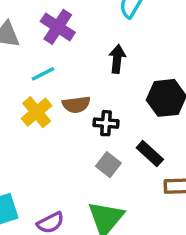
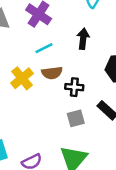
cyan line: (43, 74) -> (44, 48), moved
gray square: (108, 165) -> (76, 118), turned 36

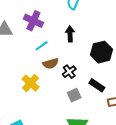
yellow cross: (22, 78) -> (31, 83), moved
black cross: (74, 87) -> (69, 72), turned -32

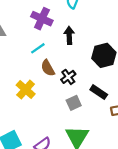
purple cross: (33, 21) -> (42, 19), moved
brown semicircle: (51, 64) -> (48, 68), turned 77

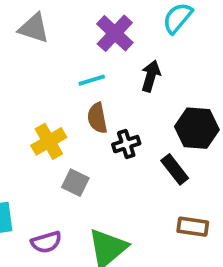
black rectangle: (99, 92) -> (175, 169), moved
gray square: (74, 103) -> (75, 183), moved, turned 32

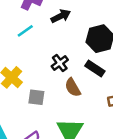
black arrow: (151, 76) -> (61, 16), turned 66
brown semicircle: (97, 118) -> (73, 87), moved

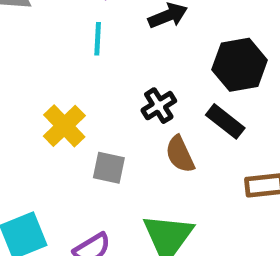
cyan line: (25, 31) -> (98, 39), turned -56

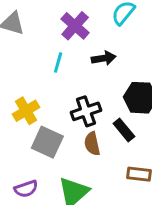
black cross: (159, 106) -> (86, 111), size x1.4
gray square: (109, 168) -> (47, 142), size x1.5

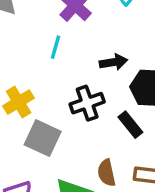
black arrow: (104, 58) -> (113, 62), moved
brown semicircle: (92, 144) -> (106, 173), moved

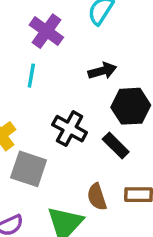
black arrow: (113, 62) -> (102, 71), moved
black cross: (87, 103) -> (70, 129), turned -36

